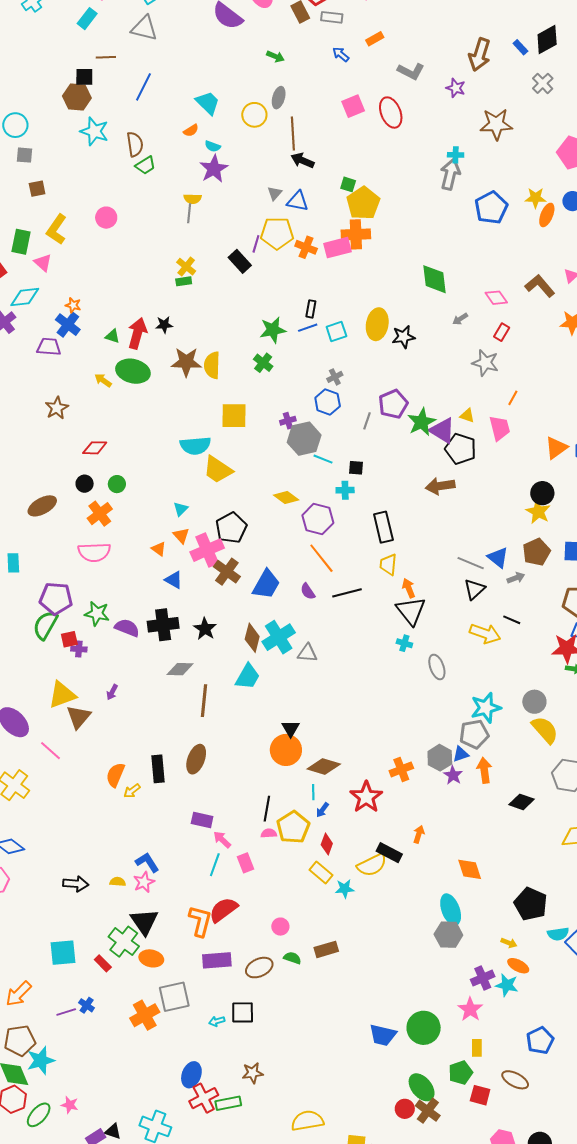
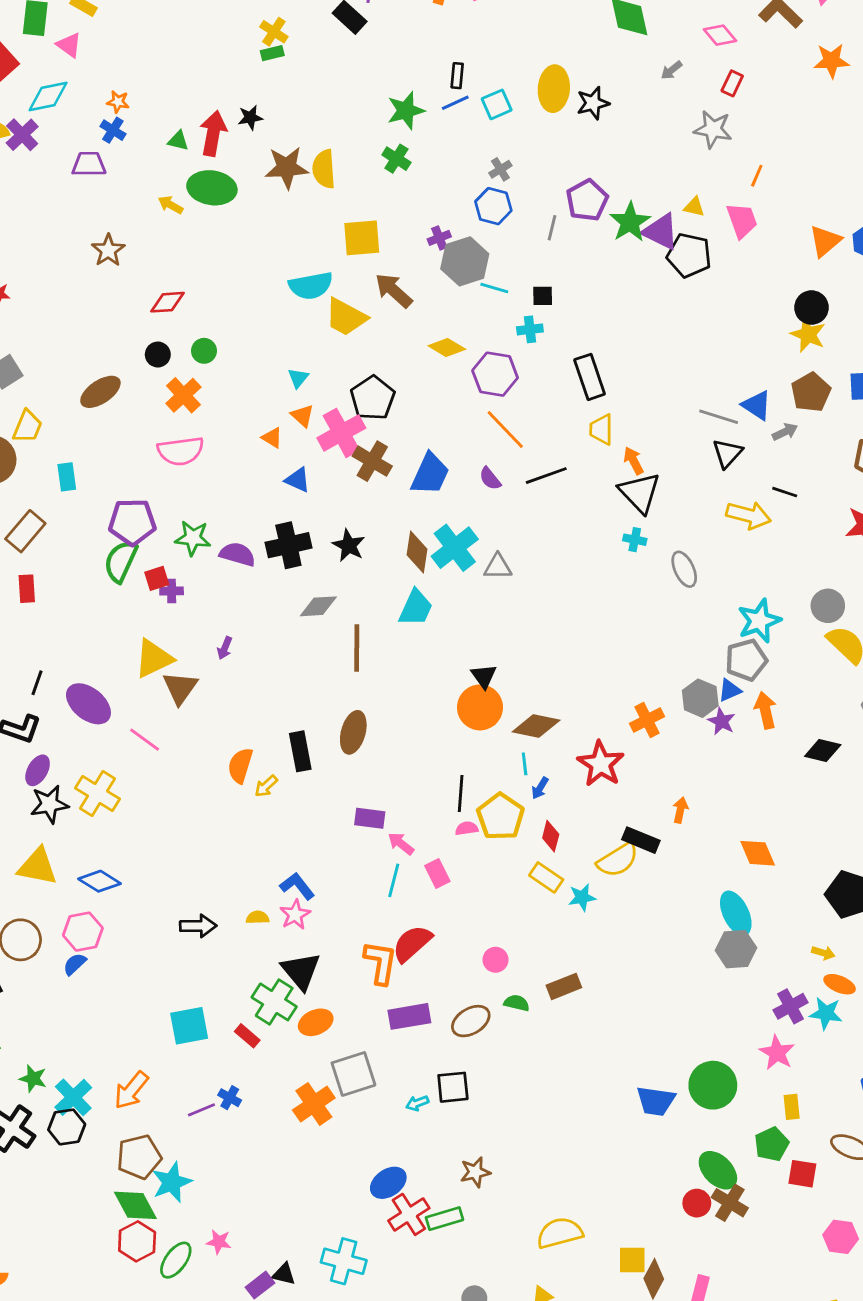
blue cross: (68, 325) -> (113, 130), size x0.7
brown arrow: (440, 486) -> (394, 290), moved, turned 56
orange ellipse: (151, 958) -> (316, 1022), turned -30
blue ellipse: (191, 1075) -> (388, 1183), turned 40

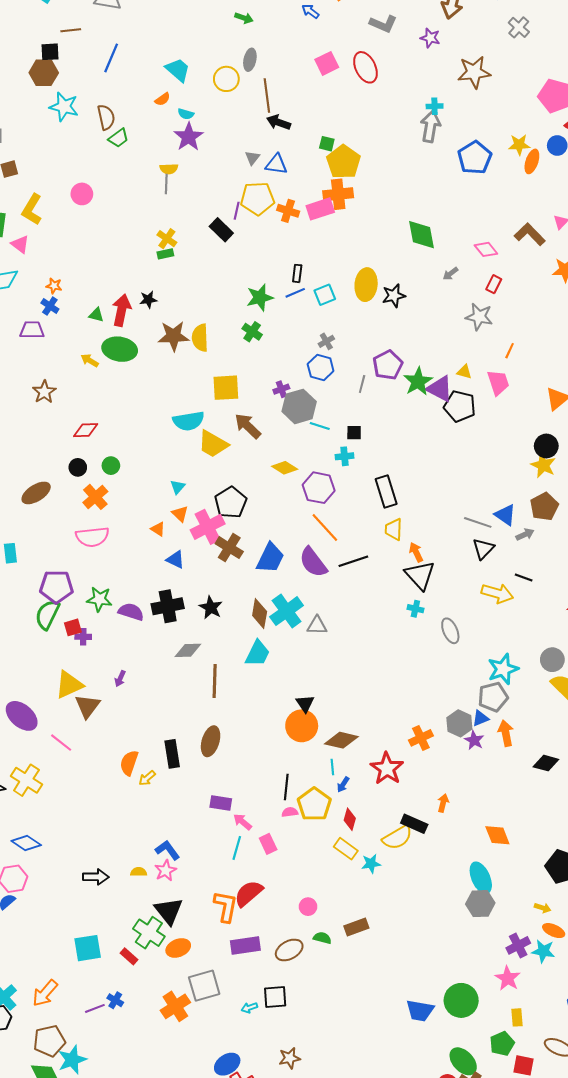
purple semicircle: (490, 479) -> (313, 562), size x1.8

